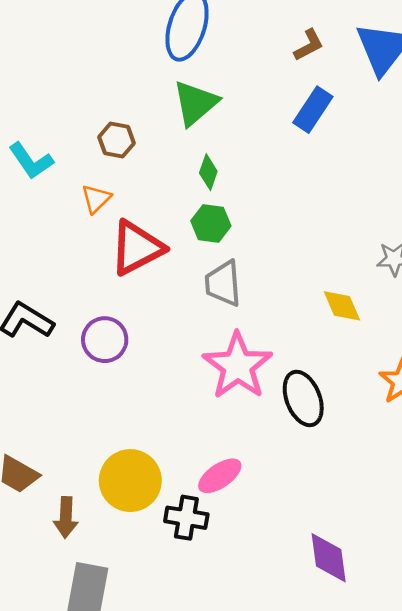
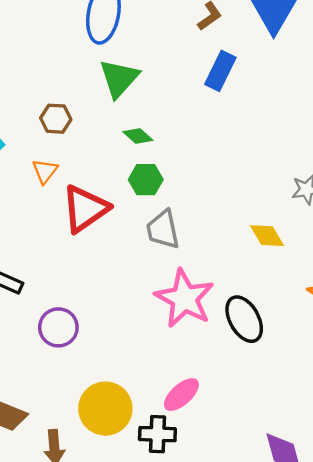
green diamond: (208, 172) -> (138, 136), turned -60
purple circle: (105, 340) -> (58, 327), moved

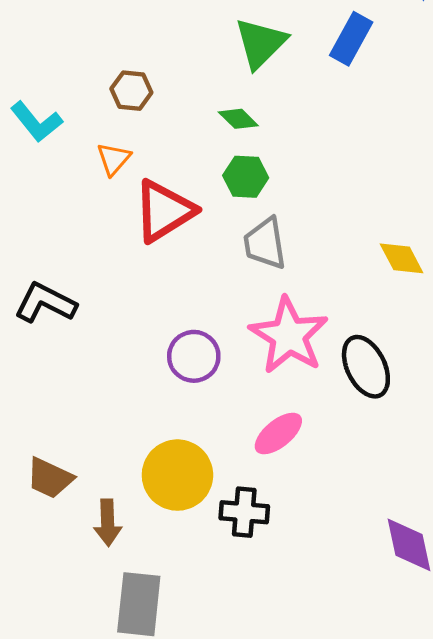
green triangle: (119, 78) -> (261, 43), moved
purple circle: (58, 327) -> (194, 356), moved
pink ellipse: (181, 395) -> (278, 434), moved

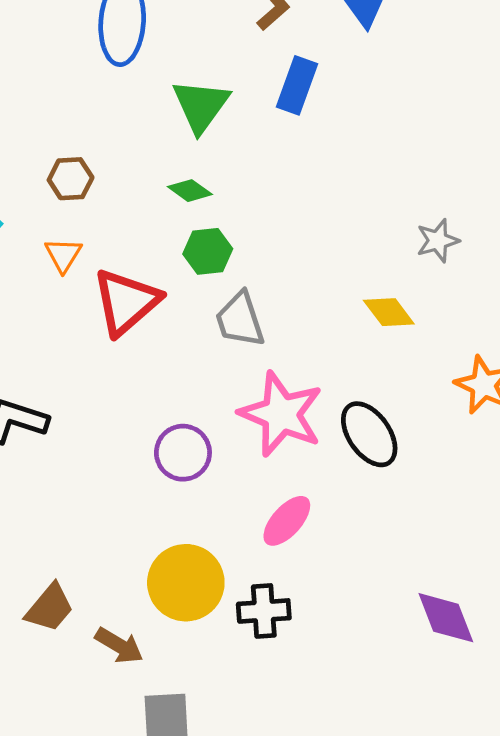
brown trapezoid: (50, 478) -> (50, 608), turned -66
brown arrow: (108, 523) -> (119, 646), turned -48

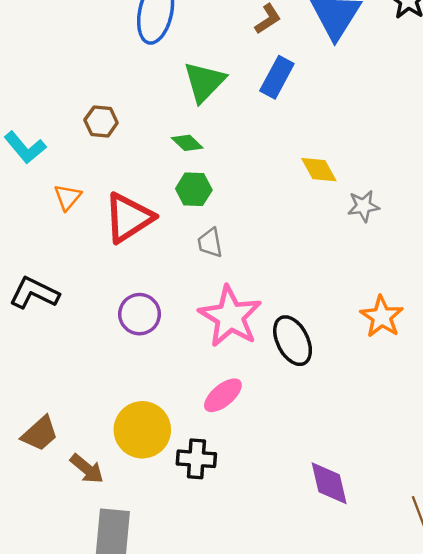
orange triangle: (63, 255) -> (67, 197), moved
yellow diamond: (389, 312) -> (319, 170), moved
gray trapezoid: (240, 320) -> (210, 243), size x0.7
purple circle: (183, 453) -> (140, 314), moved

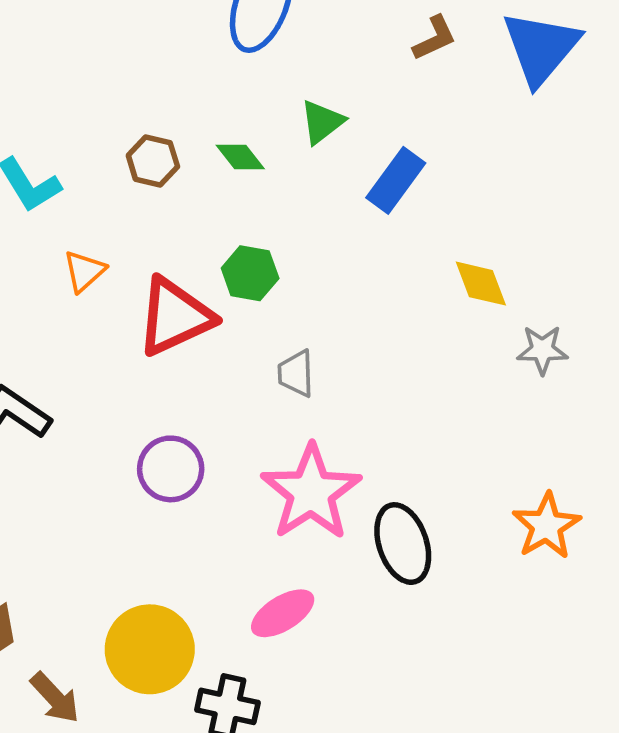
blue rectangle: (277, 77) -> (396, 180), moved
green triangle: (204, 82) -> (322, 122), size x0.7
green diamond: (187, 143) -> (240, 157), moved
green hexagon: (194, 189) -> (250, 273), moved

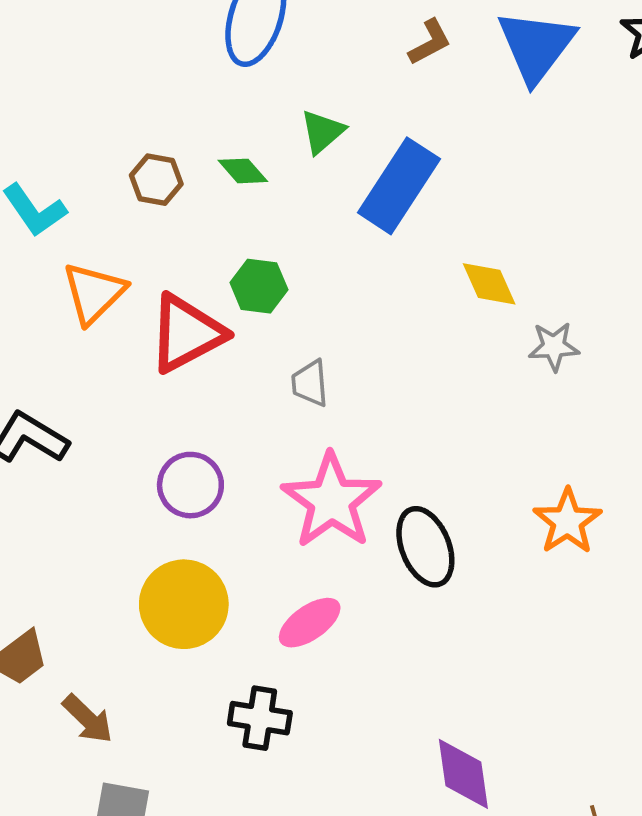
blue rectangle: (396, 180) -> (399, 186), size x1.4
orange triangle: (84, 271) -> (94, 293), size x1.5
yellow circle: (150, 649) -> (184, 604), moved

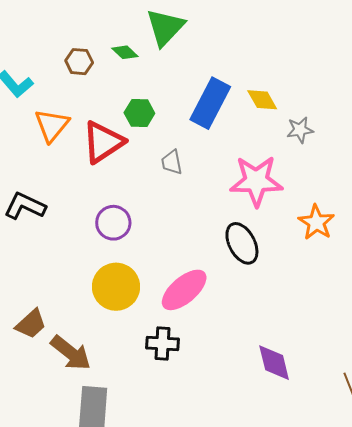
green triangle: (322, 132) -> (165, 27), size x1.6
blue rectangle: (399, 186) -> (210, 103), moved
pink star: (331, 501) -> (256, 181), moved, turned -30
pink ellipse: (310, 623) -> (184, 290), size x1.4
brown arrow: (88, 719) -> (71, 353), size x1.4

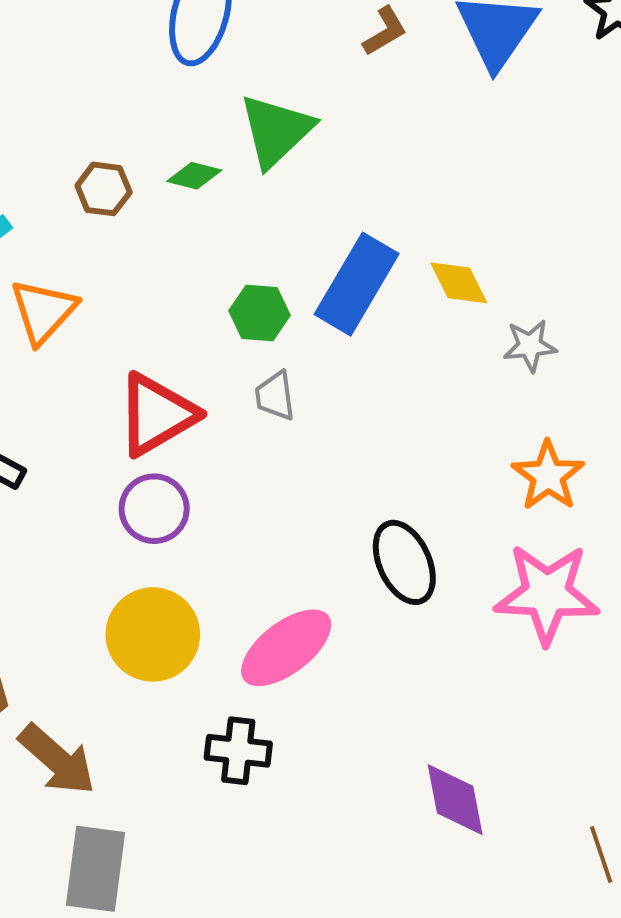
green diamond: (125, 52) -> (194, 176), turned -32
green hexagon: (139, 113) -> (260, 313), moved
red triangle: (103, 142) -> (157, 414), moved
pink star: (256, 181) -> (547, 594), moved
orange star: (316, 222) -> (548, 476), moved

